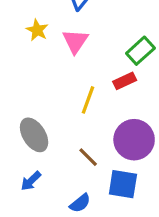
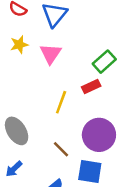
yellow star: (37, 30) -> (19, 45), turned 30

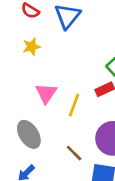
pink triangle: (51, 54) -> (46, 93), moved

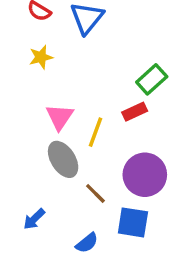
gray ellipse: (29, 134) -> (63, 159), moved

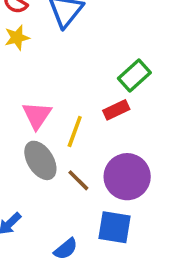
yellow star: (41, 57) -> (17, 38), moved
brown line: (95, 193) -> (78, 180), moved

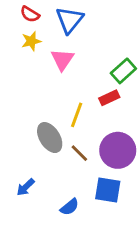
pink triangle: (37, 115) -> (62, 60), moved

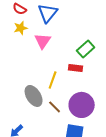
red rectangle: (109, 98) -> (76, 68), turned 32

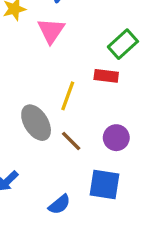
purple circle: (82, 105) -> (116, 138), size x0.6

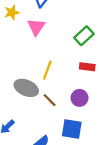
red rectangle: (106, 76) -> (87, 67), moved
gray ellipse: (36, 123) -> (26, 88), turned -35

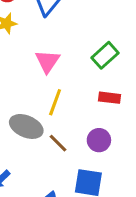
pink triangle: (36, 27) -> (47, 61), moved

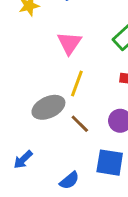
gray ellipse: (26, 126) -> (48, 107), turned -48

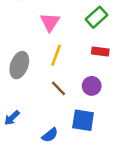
gray ellipse: (48, 107) -> (19, 65), moved, turned -45

